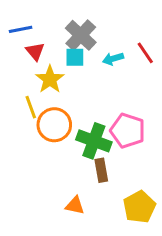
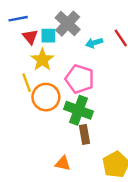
cyan square: (75, 57) -> (48, 36), moved
pink pentagon: (128, 131) -> (80, 79), moved

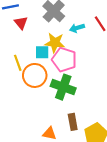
cyan square: (48, 36) -> (42, 52), moved
yellow star: (42, 60) -> (55, 43), moved, turned -30
brown rectangle: (84, 134) -> (73, 122), moved

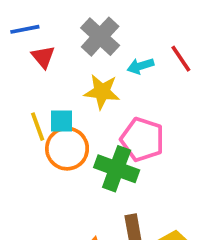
cyan square: (42, 52) -> (62, 121), moved
pink pentagon: (64, 60) -> (142, 139), moved

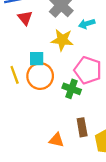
yellow line: (38, 127) -> (15, 75), moved
green cross: (117, 169) -> (72, 89), size x0.7

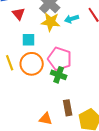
yellow star: (62, 40) -> (51, 22), moved
cyan square: (37, 59) -> (29, 40), moved
pink pentagon: (88, 70) -> (60, 59), moved

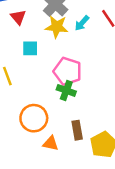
cyan arrow: (72, 19) -> (82, 23), turned -32
orange circle: (32, 64) -> (34, 118), moved

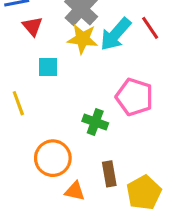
cyan arrow: (82, 23) -> (116, 34), size x1.6
pink pentagon: (67, 71) -> (134, 97), moved

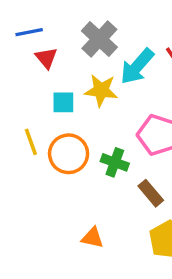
yellow star: (83, 39) -> (101, 90), moved
orange circle: (53, 158) -> (69, 154), moved
brown rectangle: (109, 174) -> (151, 193), moved, turned -30

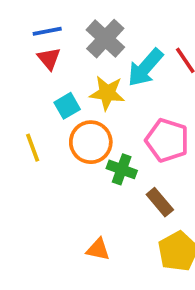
blue line: (29, 32) -> (47, 31), moved
cyan square: (63, 102) -> (67, 106), turned -30
orange circle: (69, 154) -> (91, 142), moved

